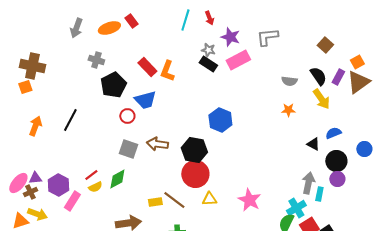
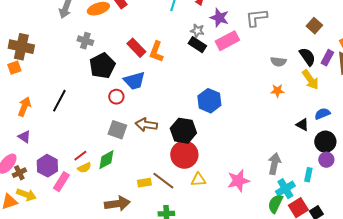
purple triangle: (35, 178) -> (24, 137), moved, turned 40
gray arrow: (308, 183) -> (274, 164), moved
pink star: (249, 200) -> (238, 181), turned 30

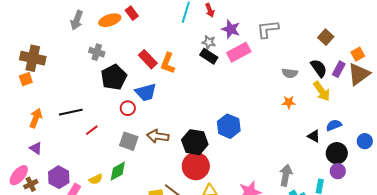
black line: (59, 101) -> (71, 112), turned 50
blue hexagon: (209, 101) -> (229, 126), moved
red line: (80, 156) -> (92, 130), moved

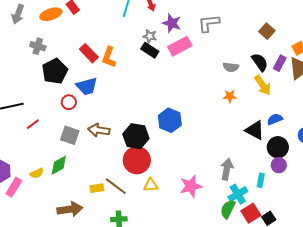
black triangle: (314, 136) -> (255, 130), size x1.5

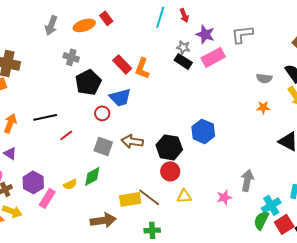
red circle: (137, 160) -> (170, 171), size x0.7
gray arrow: (227, 169) -> (247, 180), moved
pink star: (191, 186) -> (224, 197), size x0.7
yellow rectangle: (97, 188) -> (130, 199), size x1.5

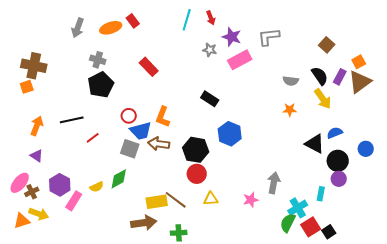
black rectangle: (183, 61) -> (210, 99), moved
orange L-shape: (142, 68) -> (163, 117), moved
black pentagon: (88, 82) -> (101, 85), moved
blue trapezoid: (120, 97) -> (141, 131), moved
brown arrow: (103, 220) -> (144, 223), moved

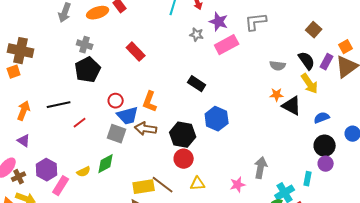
black triangle: (315, 144) -> (292, 106), moved

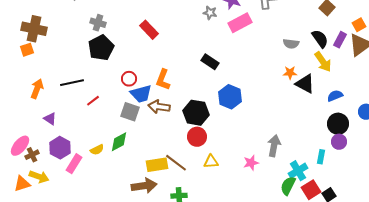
purple triangle: (24, 141) -> (50, 119), moved

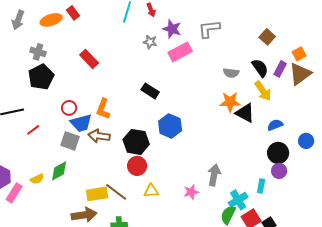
orange star: (290, 73) -> (230, 102), size x1.5

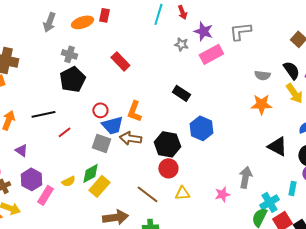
red rectangle: (73, 13) -> (104, 15), turned 48
black triangle: (245, 113) -> (277, 146), moved
yellow rectangle: (97, 194) -> (99, 186), moved, turned -40

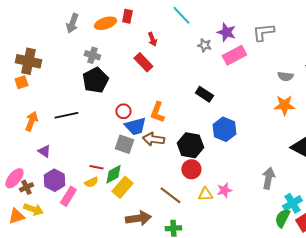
red arrow: (182, 12) -> (152, 39), moved
cyan line: (158, 14) -> (181, 15), turned -60
red line: (64, 132) -> (96, 167), moved, turned 48
pink star: (222, 194) -> (224, 190), moved

